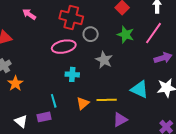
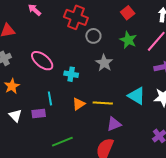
pink ellipse: (64, 47) -> (42, 61), moved, turned 45
orange star: (15, 83) -> (12, 86), moved

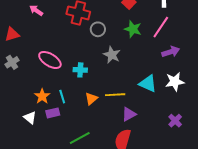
orange star: (12, 86) -> (42, 96), moved

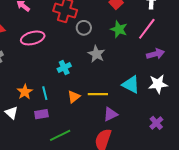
pink ellipse: (50, 60) -> (33, 38), moved, turned -50
cyan cross: (80, 70) -> (64, 67), turned -32
purple rectangle: (53, 113) -> (41, 114), moved

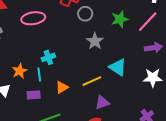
green star: (119, 29) -> (120, 19), turned 30
cyan cross: (64, 67) -> (48, 57), moved
cyan triangle: (131, 85) -> (118, 67), moved
yellow line: (98, 94) -> (92, 81), turned -30
orange triangle: (74, 97) -> (62, 87), moved

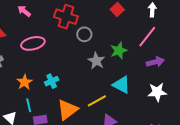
green star: (120, 19) -> (119, 51), moved
orange star: (20, 71) -> (25, 82), moved
cyan line: (39, 74) -> (29, 105), moved
orange triangle: (62, 87) -> (68, 110), size x1.6

